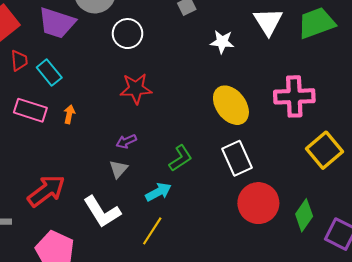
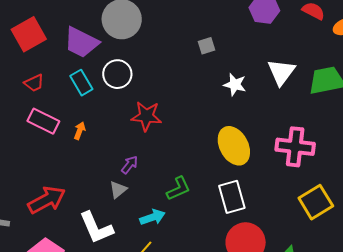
white circle: (128, 34) -> (117, 74), moved
red trapezoid: (19, 61) -> (34, 83), moved, turned 60
cyan rectangle: (49, 72) -> (81, 83), moved
purple arrow: (126, 141) -> (130, 165), turned 144

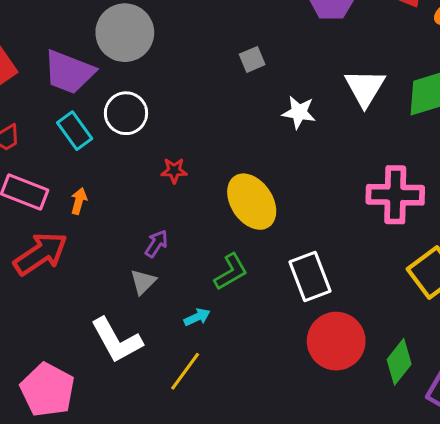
red star: (146, 116) -> (174, 171), size x0.6
yellow ellipse: (234, 146) -> (252, 202), moved
red arrow: (47, 200) -> (41, 254), moved
cyan arrow: (153, 217) -> (197, 317), size x0.7

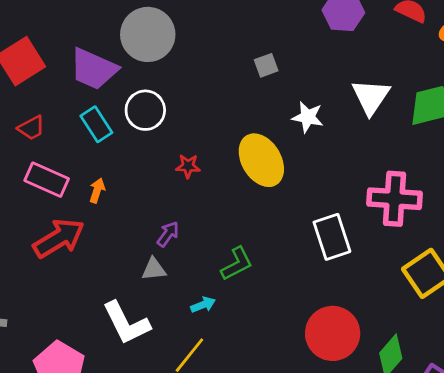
yellow ellipse: (252, 202) -> (261, 160), moved
white rectangle: (310, 277) -> (332, 237), moved
gray triangle: (143, 282) -> (154, 269), turned 36

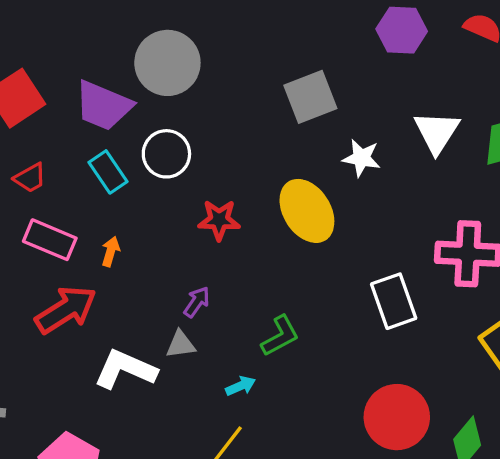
gray square: (266, 65) -> (310, 97), size x1.8
red star: (188, 166) -> (219, 220), size x1.4
white L-shape: (126, 323) -> (125, 369), moved, turned 141

